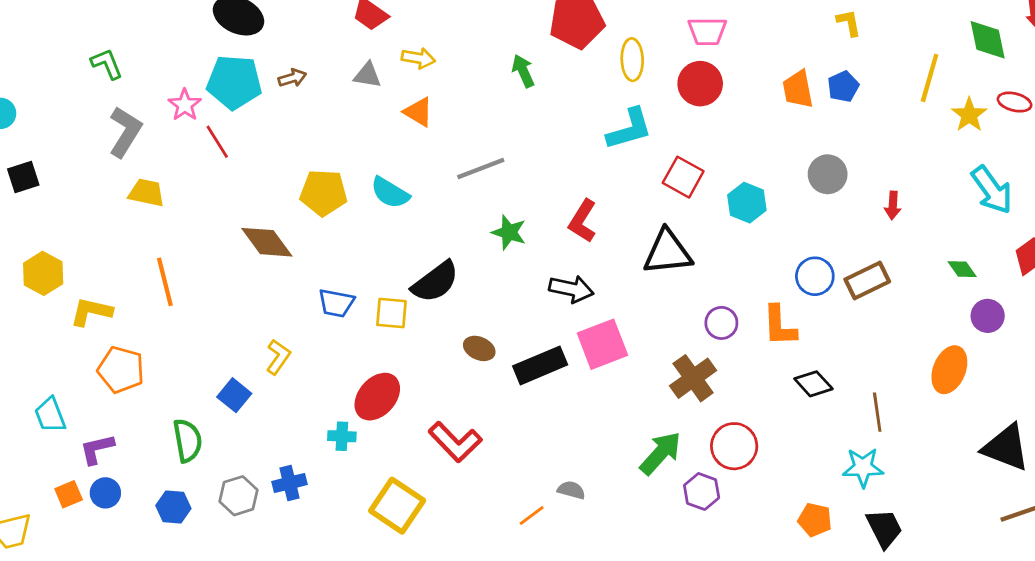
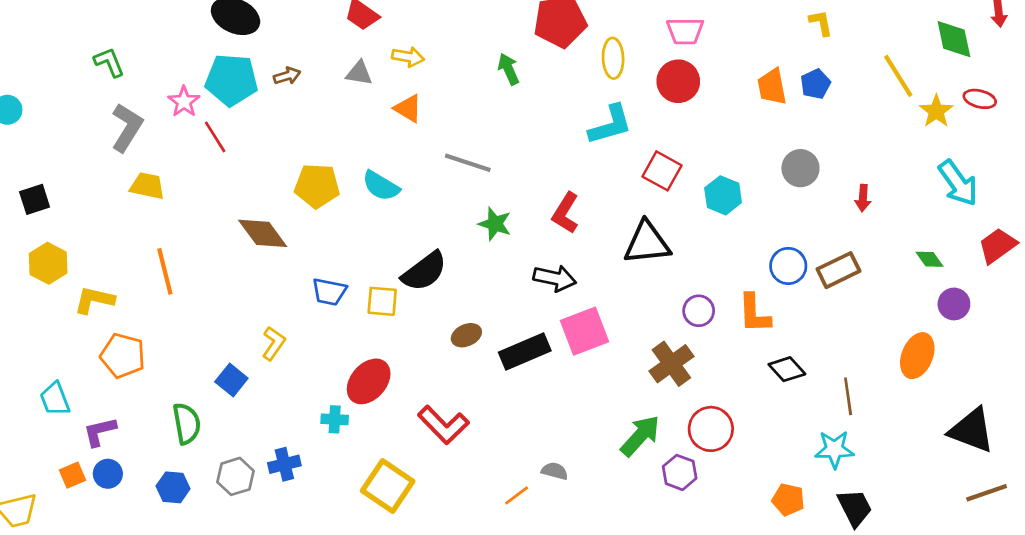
yellow line: (930, 78) -> (898, 76), turned -48
gray line: (481, 169) -> (468, 163), turned 39
black square: (23, 177) -> (35, 199), moved
brown ellipse: (479, 348) -> (466, 335), turned -48

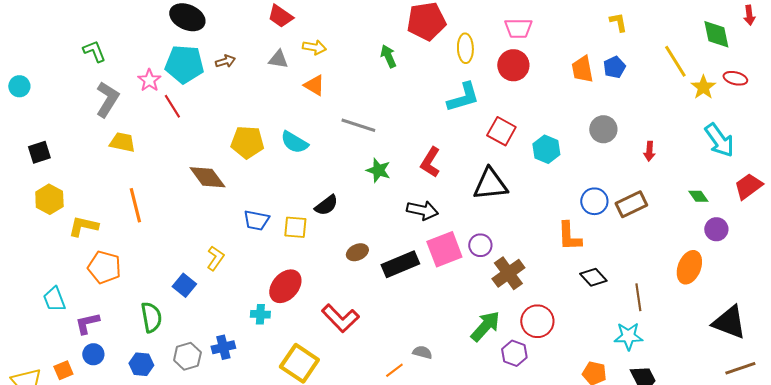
black semicircle: (424, 271) -> (326, 205), size x0.7
purple circle: (699, 311) -> (480, 245), moved
orange square: (73, 475) -> (63, 370), moved

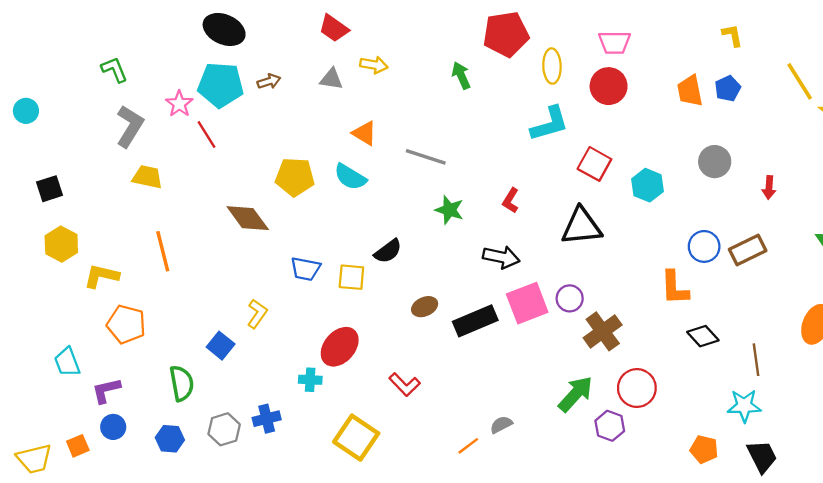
orange triangle: (314, 85) -> (364, 133), moved
red L-shape: (430, 162) -> (511, 200), size x0.7
red L-shape: (340, 318) -> (405, 384), size x0.7
gray semicircle: (422, 352) -> (501, 425), turned -42

